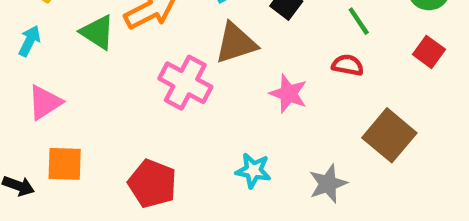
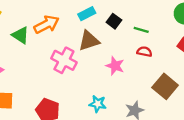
green line: (359, 21) -> (141, 30), moved, turned -40

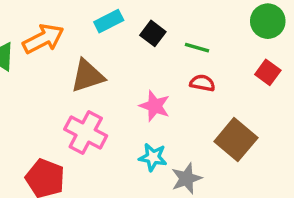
brown triangle: (89, 41) -> (87, 76), moved
pink cross: (64, 60) -> (86, 132), moved
cyan star: (98, 104) -> (153, 157), moved

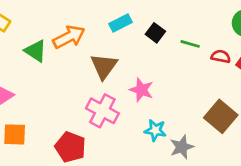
brown triangle: (87, 76) -> (104, 66), turned -36
red semicircle: (202, 83) -> (221, 56), moved
pink star: (155, 106) -> (141, 90), moved

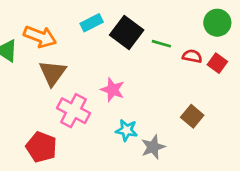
black square: (155, 33) -> (127, 32), size x1.6
orange arrow: (69, 37) -> (40, 37), turned 48
brown triangle: (104, 66) -> (53, 73), moved
brown square: (221, 116) -> (192, 116), size x0.7

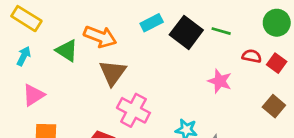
green line: (161, 44) -> (221, 31), moved
pink star: (113, 90) -> (220, 81), moved
brown square: (192, 116) -> (274, 106), moved

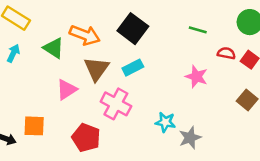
cyan rectangle: (152, 23) -> (133, 68), moved
black square: (186, 32) -> (133, 29), moved
pink triangle: (33, 95) -> (67, 90), moved

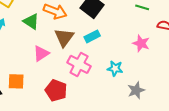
cyan star: (165, 122) -> (115, 68), moved

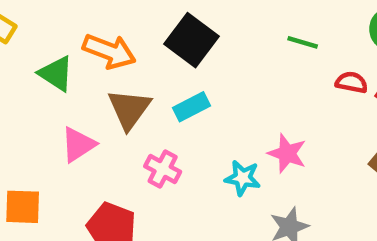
pink star: (141, 43) -> (287, 153), moved
pink cross: (79, 64) -> (163, 169), size x0.7

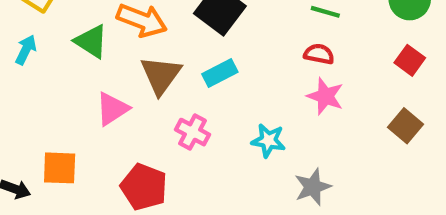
red semicircle: (351, 82) -> (319, 54), moved
pink star: (287, 153) -> (325, 96), moved

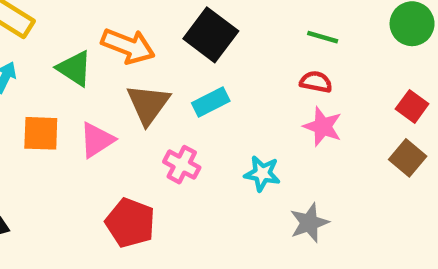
red square: (410, 60) -> (412, 106), moved
orange square: (60, 168) -> (41, 133), moved

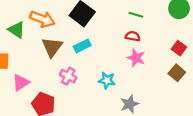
pink triangle: (97, 140) -> (21, 83), moved

